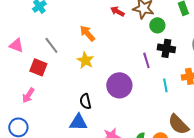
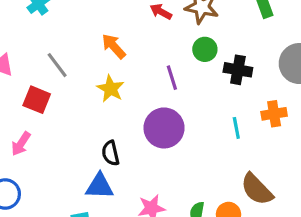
green circle: (157, 25) -> (205, 49), moved
purple line: (146, 60) -> (172, 78), moved

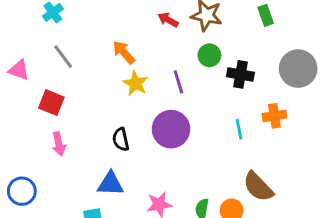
gray line: (57, 65) -> (63, 57), moved
yellow star: (111, 89) -> (136, 83), moved
pink arrow: (21, 144) -> (59, 144), moved, turned -45
black semicircle: (111, 153) -> (121, 139), moved

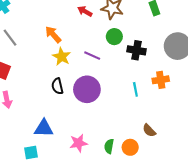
purple line: (178, 82) -> (92, 56), turned -49
black semicircle: (121, 139) -> (57, 86), moved
brown semicircle: (258, 187) -> (149, 130), size x0.6

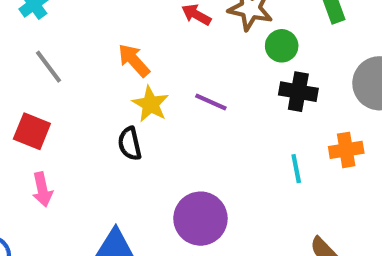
green circle: (114, 37) -> (282, 46), moved
black semicircle: (57, 86) -> (130, 144), moved
purple circle: (87, 89) -> (200, 219), moved

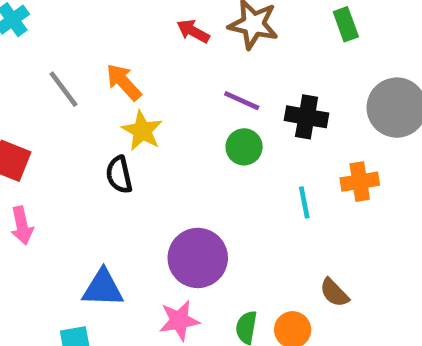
green circle: (282, 46) -> (244, 147), moved
gray line: (49, 67) -> (64, 89), moved
purple line: (211, 102) -> (242, 101), moved

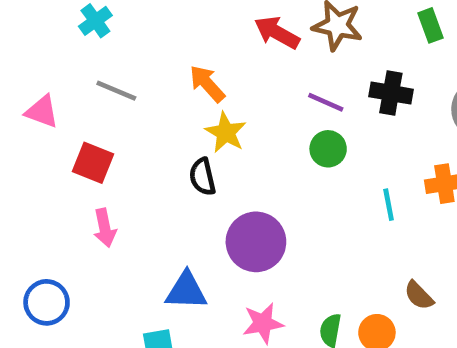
red arrow: (193, 31) -> (277, 32), size x1.4
gray line: (64, 89) -> (116, 91), moved, turned -30
black cross: (307, 117) -> (391, 93), moved
purple circle: (198, 258) -> (256, 242), moved

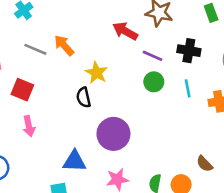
red arrow: (277, 32) -> (125, 31), moved
orange arrow: (207, 84) -> (64, 45), moved
cyan line: (389, 205) -> (188, 88), moved

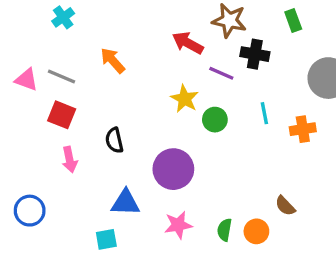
gray line: (35, 49) -> (62, 76), moved
black cross: (189, 51) -> (255, 54), moved
yellow star: (97, 73) -> (185, 99), moved
green circle: (154, 82) -> (215, 120), moved
black semicircle: (84, 97) -> (114, 140), moved

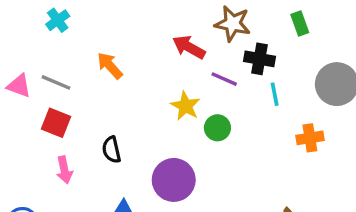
cyan line: (264, 113) -> (275, 94), moved

